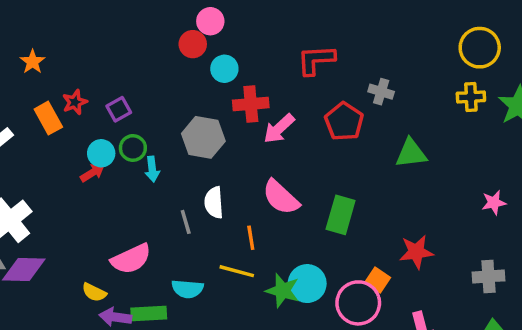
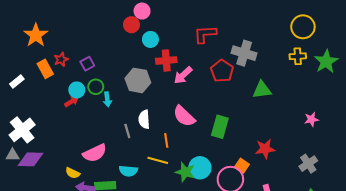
orange star: (33, 62) -> (36, 35), size x1.6
gray cross: (381, 92) -> (244, 53), size x1.6
gray cross: (488, 276) -> (308, 164), turned -30

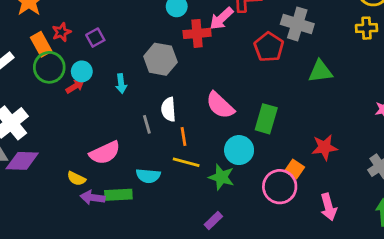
pink arrow: (183, 75) -> (221, 19), moved
green circle: (96, 87) -> (49, 67), moved, size x1.5
orange line: (166, 140) -> (183, 136), moved
cyan circle: (200, 168) -> (239, 150), moved

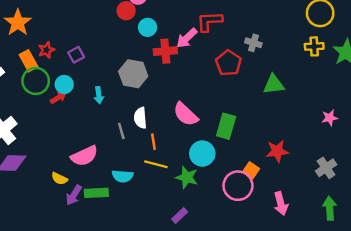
gray cross: (297, 24) -> (253, 43), size x0.6
purple arrow: (93, 197) -> (74, 195), turned -66

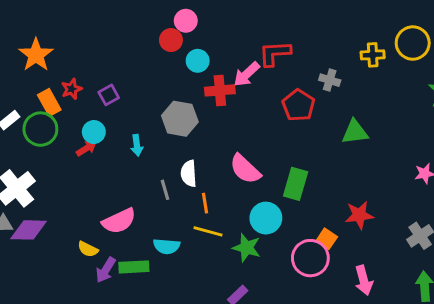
yellow cross: (314, 46) -> (373, 55), moved
green circle: (36, 81) -> (40, 129), moved

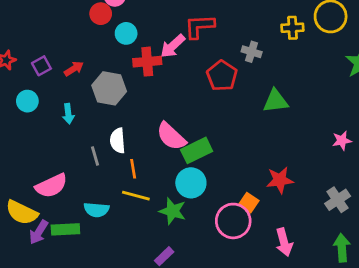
red arrow: (86, 148) -> (74, 69), moved
green rectangle: (296, 184) -> (197, 150), moved, turned 48
yellow semicircle: (88, 249) -> (22, 212), size x1.6

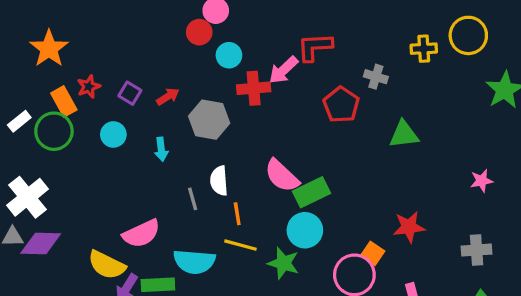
purple square: (41, 66) -> (130, 93), turned -30
gray cross: (338, 200) -> (477, 250), turned 30
cyan semicircle: (96, 210) -> (194, 262), size x1.4

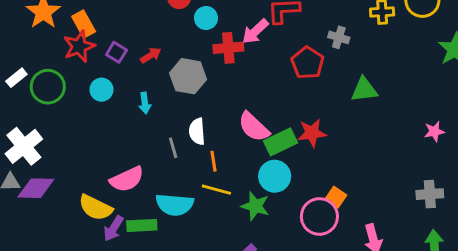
red star: (89, 87) -> (79, 46), size x1.5
orange rectangle: (64, 101) -> (84, 24), moved
red star: (409, 227) -> (312, 133), moved

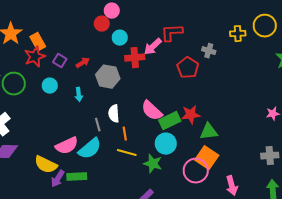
green triangle: (364, 90) -> (209, 132), moved
orange square: (336, 197) -> (207, 158), size x1.6
cyan semicircle: (175, 205) -> (90, 149), moved, turned -45

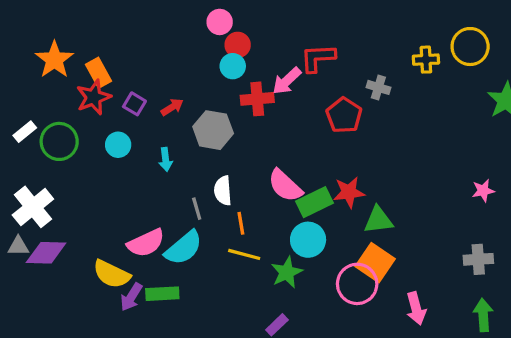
red circle: (102, 24) -> (238, 45), moved
green star: (153, 164) -> (287, 272), turned 30

